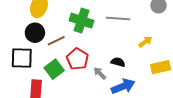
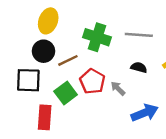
black semicircle: (118, 62) -> (139, 67), moved
gray arrow: (100, 73) -> (118, 88), moved

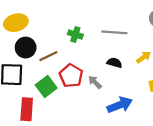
yellow ellipse: (48, 21) -> (16, 23), moved, turned 55
green cross: (97, 37) -> (75, 35), size x0.6

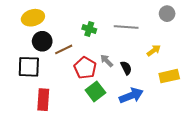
black semicircle: (114, 63) -> (126, 68), moved, turned 48
gray arrow: (95, 82) -> (107, 61), moved
green square: (46, 86) -> (95, 91), moved

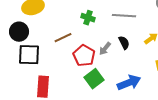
black circle: (42, 41) -> (19, 32), moved
gray arrow: (107, 61) -> (105, 49), turned -96
black semicircle: (126, 68) -> (124, 43), moved

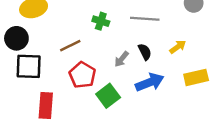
red pentagon: (84, 56) -> (82, 75), moved
blue arrow: (129, 83) -> (150, 82), moved

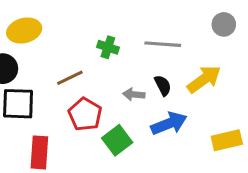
yellow arrow: (178, 47) -> (204, 79), size x1.6
gray arrow: (122, 59) -> (134, 95), turned 56
yellow rectangle: (196, 77) -> (227, 140), moved

